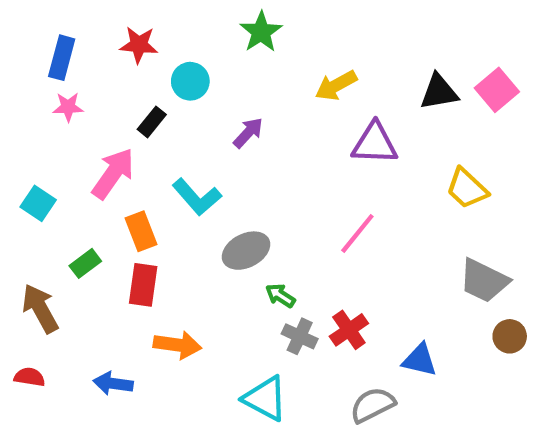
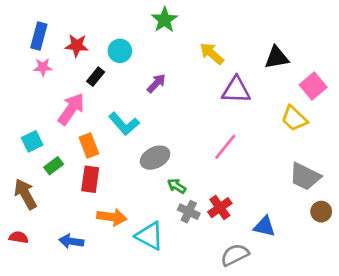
red star: (139, 45) -> (77, 45), moved
yellow arrow: (336, 86) -> (212, 54), turned 70
pink square: (497, 90) -> (313, 86), moved
cyan square: (38, 203) -> (32, 141), moved, turned 30
cyan triangle: (265, 398) -> (150, 236), moved

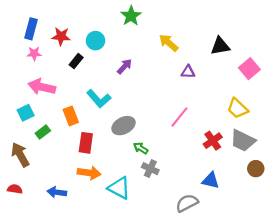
purple triangle: (236, 90) -> (188, 72), size x0.6
pink arrow: (71, 109) -> (42, 87), moved, turned -112
yellow trapezoid: (294, 118) -> (237, 108), moved
red rectangle: (90, 179) -> (86, 143), moved
red cross: (220, 208) -> (213, 141), moved

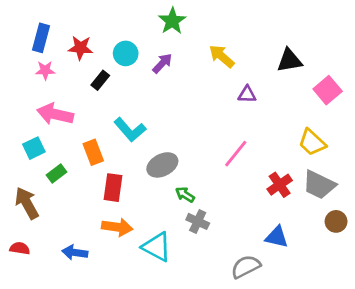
purple arrow: (125, 66) -> (162, 63), moved

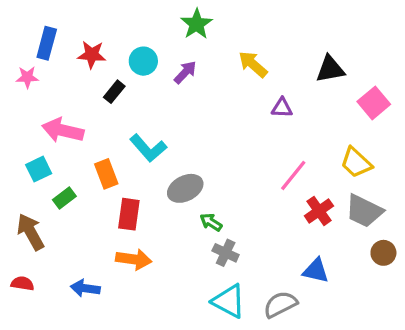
pink star: (45, 70) -> (27, 77), moved
pink line: (236, 154) -> (293, 175), moved
cyan triangle: (157, 247) -> (229, 301), moved

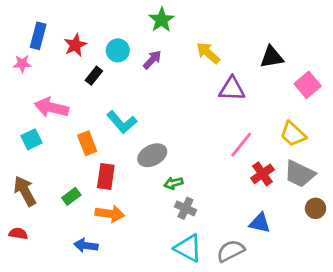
red star: (92, 55) -> (75, 45), turned -30
purple triangle: (282, 108) -> (232, 89), size x1.5
green rectangle: (64, 198) -> (71, 196), moved
green arrow: (211, 222) -> (174, 183), turned -48
blue arrow: (85, 288) -> (86, 246), moved

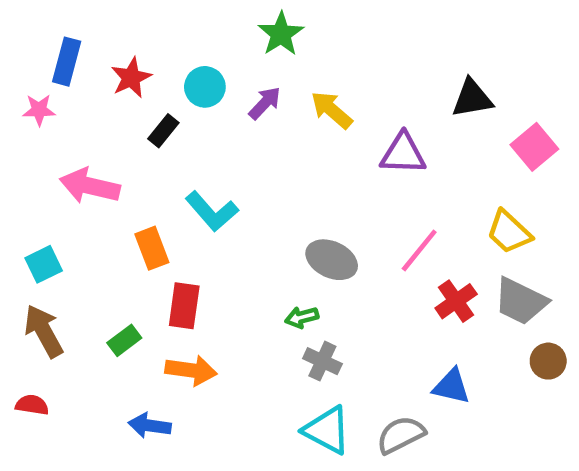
yellow arrow: (208, 53) -> (332, 110), moved
cyan square: (31, 139) -> (44, 264), moved
gray ellipse: (152, 155) -> (332, 260), moved, turned 52

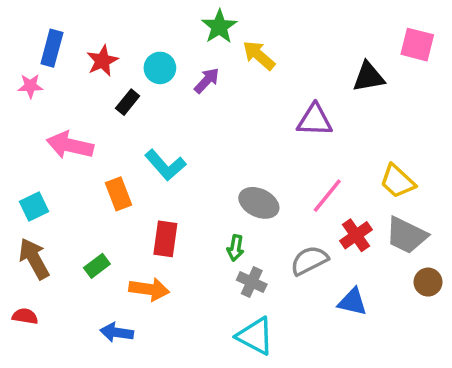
yellow arrow: (332, 110) -> (259, 55), moved
pink square: (534, 147) -> (417, 45), moved, turned -36
red rectangle: (184, 306) -> (165, 239), moved
green arrow: (302, 317) -> (236, 248), turned -65
gray semicircle: (401, 435) -> (309, 260), moved

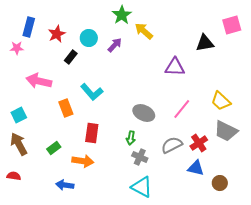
pink square: (417, 45) -> (232, 25), turned -30
red cross: (356, 235) -> (199, 143), moved
brown circle: (428, 282) -> (220, 183), moved

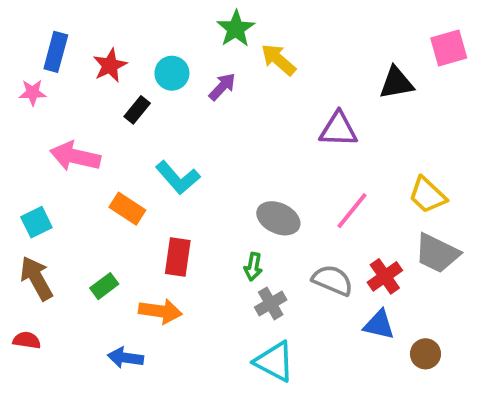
orange rectangle: (66, 108) -> (127, 209), turned -36
gray semicircle: (172, 145) -> (333, 280), turned 50
gray cross: (140, 157) -> (271, 303), turned 35

